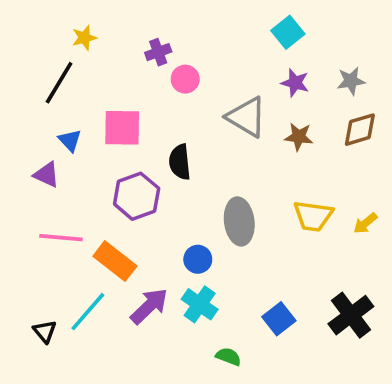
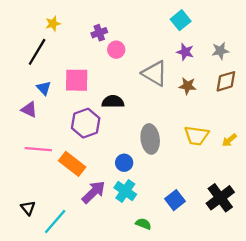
black semicircle: (180, 162) -> (113, 102), turned 95
cyan line: (88, 312) -> (55, 222), moved

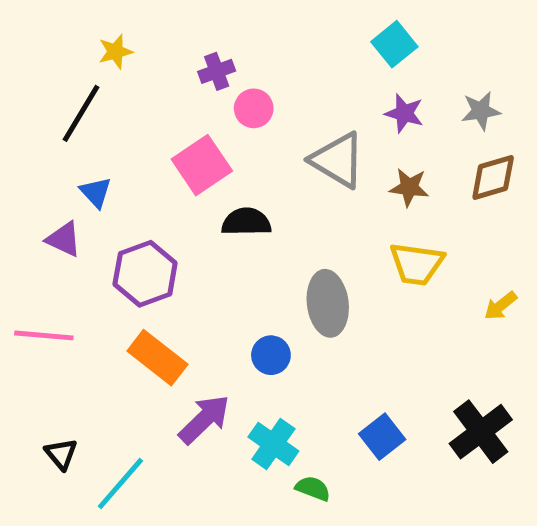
pink square: (77, 80) -> (202, 165), moved, turned -35
purple hexagon: (86, 123) -> (145, 274), moved
yellow trapezoid: (197, 136) -> (417, 264), moved
pink line: (38, 149) -> (44, 335), moved
cyan cross: (125, 191) -> (273, 444), moved

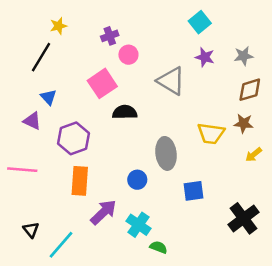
brown star: (409, 187) -> (244, 123), moved
orange rectangle: (157, 358) -> (80, 181), turned 56
blue square: (382, 437) -> (194, 191), moved, turned 30

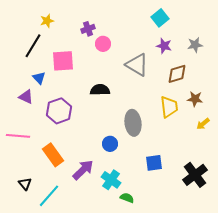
pink square: (102, 83) -> (63, 61), moved, turned 30
brown diamond: (250, 90) -> (177, 74), moved
yellow trapezoid: (211, 133) -> (169, 107), turned -105
orange rectangle: (80, 181) -> (53, 155), moved, turned -40
blue square: (194, 191) -> (154, 163), moved

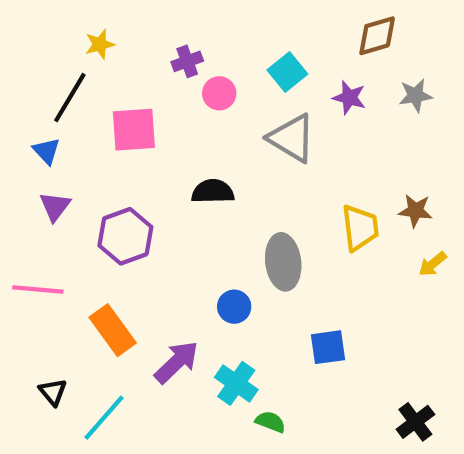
cyan square: (160, 18) -> (287, 72), moved
brown diamond: (177, 74) -> (377, 36), moved
blue triangle: (39, 78) -> (46, 151), moved
purple triangle: (26, 97) -> (55, 206), turned 42
black cross: (195, 175) -> (415, 422), moved, size x0.7

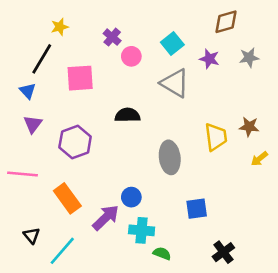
purple cross: (187, 61) -> (112, 37), turned -30
blue circle: (234, 307) -> (131, 197), moved
cyan cross: (236, 383) -> (142, 230), turned -30
black cross: (415, 422) -> (223, 252), moved

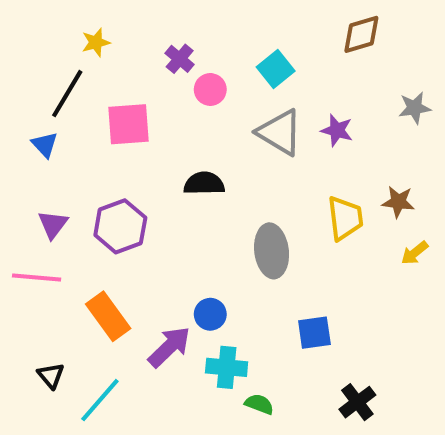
gray star: (249, 58) -> (415, 108), moved
purple star: (209, 59) -> (337, 130), moved
purple triangle: (33, 124) -> (53, 224), moved

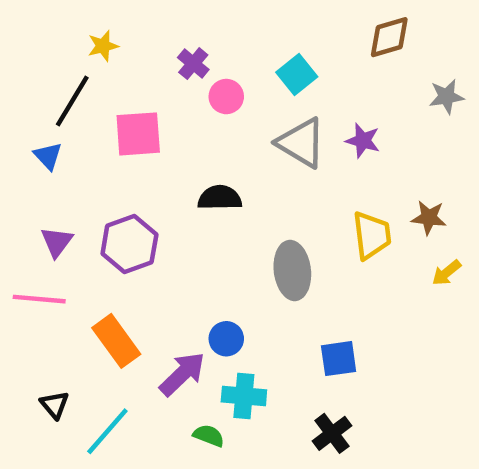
gray star: (415, 108) -> (446, 97), moved
black cross: (357, 402) -> (332, 433), moved
green semicircle: (259, 404) -> (209, 436), moved

